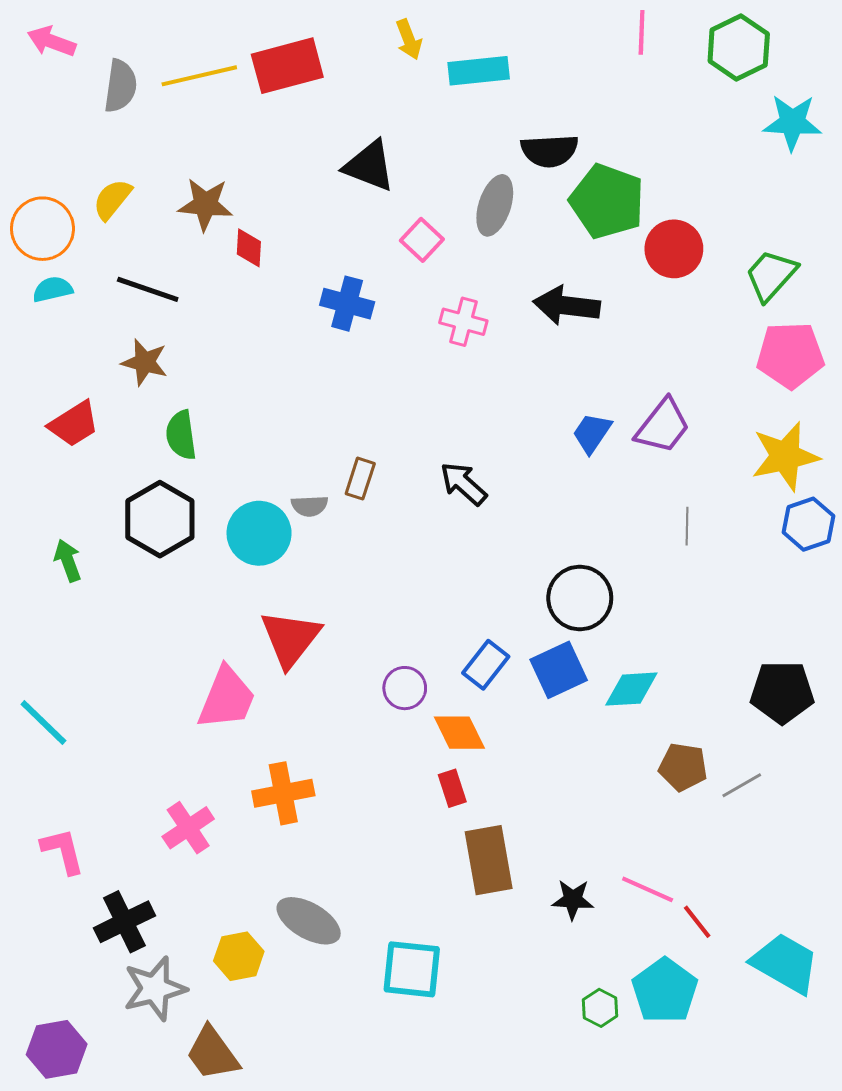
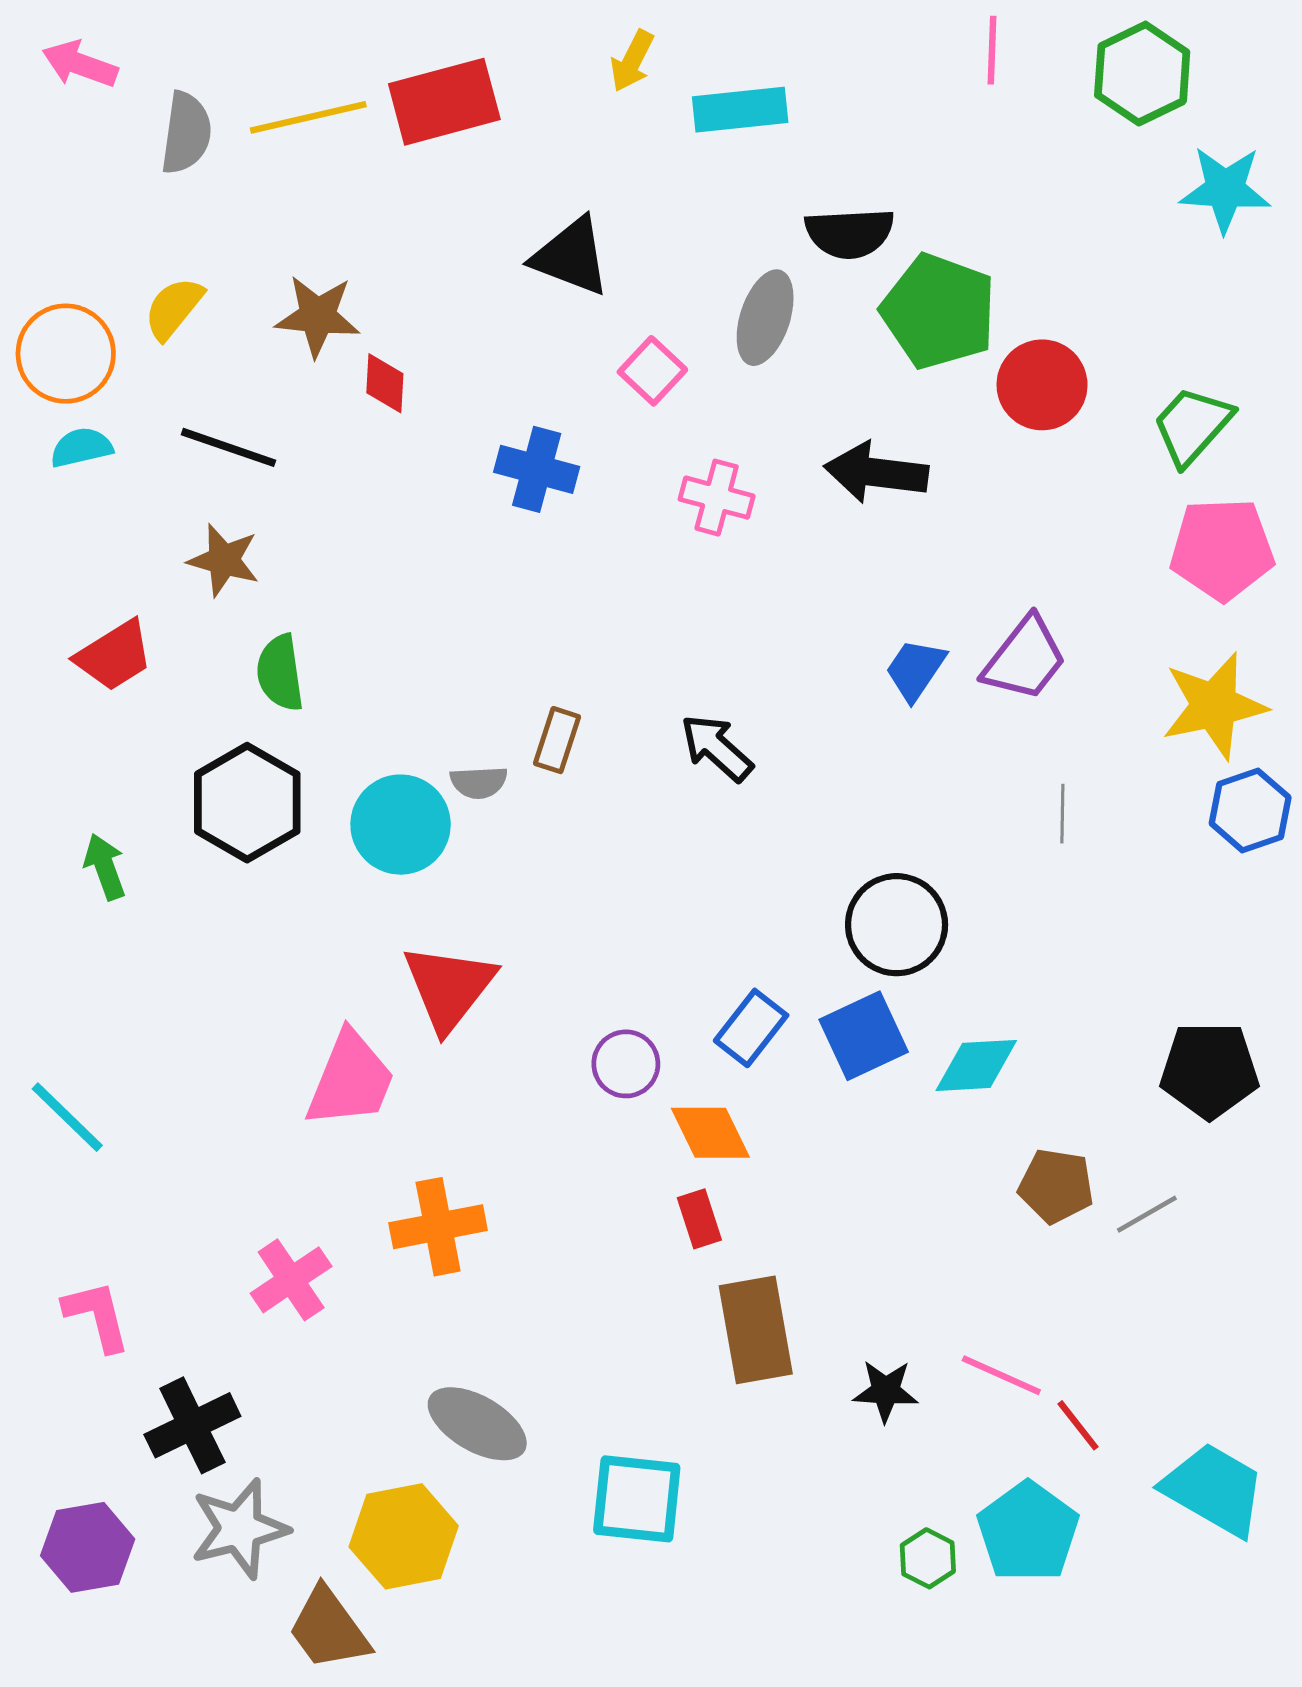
yellow arrow: (409, 39) -> (632, 61), turned 48
yellow hexagon: (239, 956) -> (404, 1536), moved, size x1.4
purple hexagon: (57, 1049) -> (88, 1547), moved

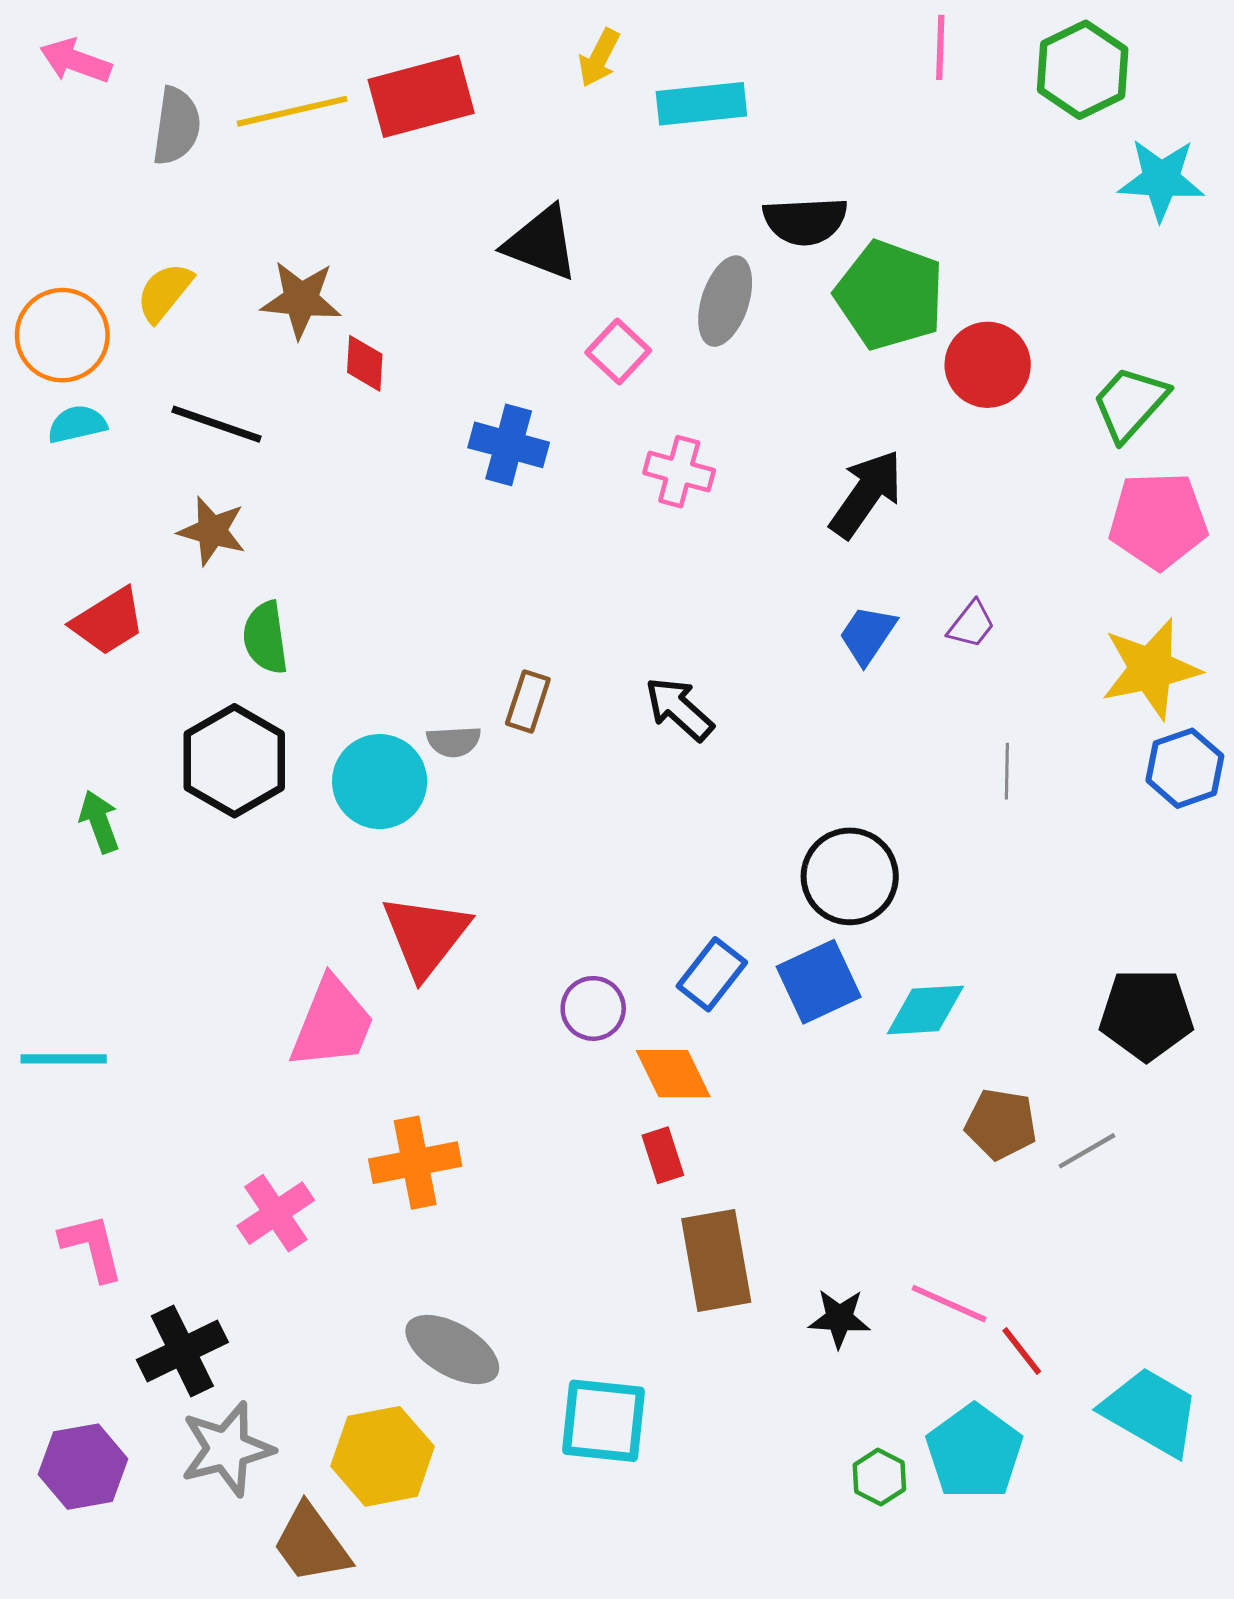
black arrow: (876, 473) -> (866, 494), moved, turned 118
purple trapezoid: (1025, 659) -> (971, 624), size x0.6
cyan line: (67, 1117) -> (64, 1059), turned -44

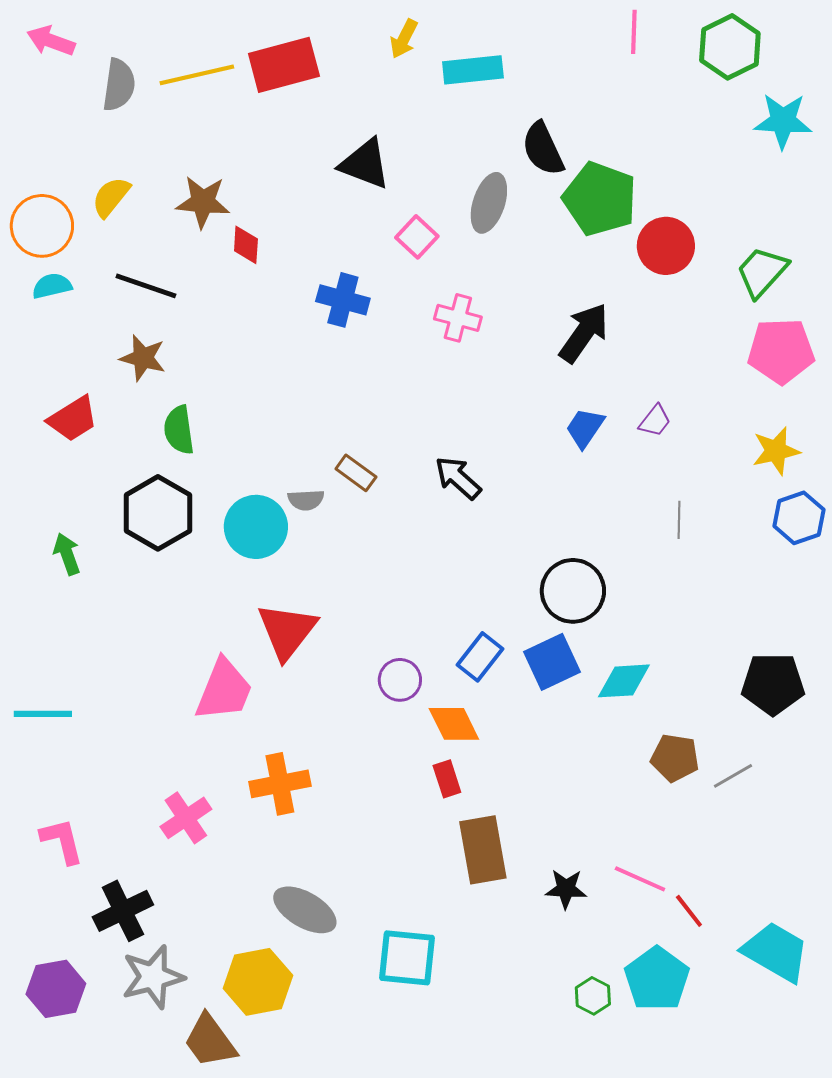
black semicircle: (805, 221) -> (543, 149), turned 68
yellow star: (1151, 669) -> (776, 451), size x0.7
brown rectangle: (528, 701) -> (356, 473), turned -72

